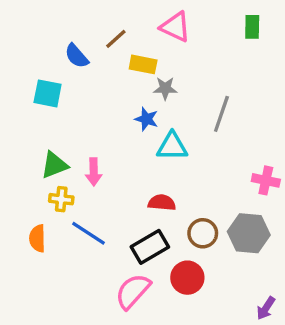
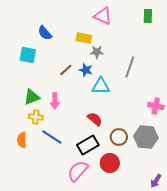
brown line: (116, 39) -> (66, 70), moved
red semicircle: (162, 203) -> (95, 119), turned 35

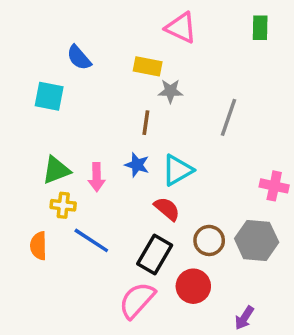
brown line: (66, 70) -> (146, 123), moved, turned -40
blue star: (86, 70) -> (137, 165), moved
cyan triangle: (101, 86) -> (177, 170), moved, turned -30
black rectangle: (88, 145) -> (155, 255), turned -30
purple arrow: (156, 181) -> (244, 318), moved

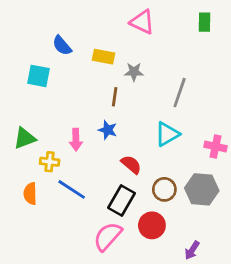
yellow rectangle: (148, 66) -> (104, 57), moved
green triangle: (56, 170) -> (25, 138), moved
cyan triangle: (177, 170) -> (167, 134), moved

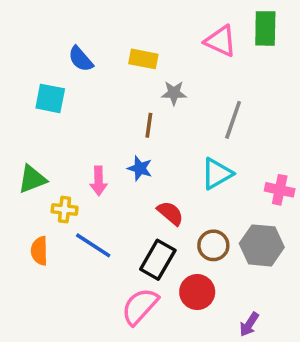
pink triangle: (142, 22) -> (221, 41), moved
green rectangle: (204, 22) -> (265, 28), size x1.4
yellow rectangle: (104, 57) -> (143, 59), moved

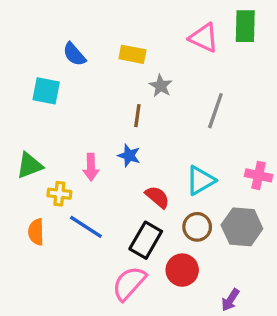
gray star: (174, 93) -> (161, 86), turned 30
cyan triangle: (217, 174) -> (200, 180), moved

